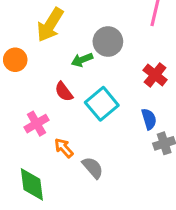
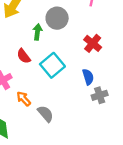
green arrow: (82, 60) -> (37, 32), turned 119

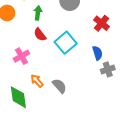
green arrow: (37, 32) -> (38, 13), moved
orange arrow: (24, 99) -> (37, 81), moved

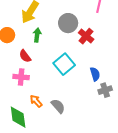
red cross: (102, 23) -> (86, 36), moved
red semicircle: (40, 35) -> (25, 56), moved
pink cross: (21, 56) -> (21, 77), turned 35

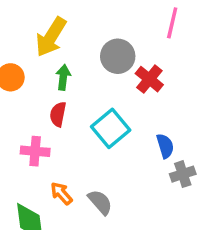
red semicircle: (25, 56) -> (58, 114), moved, turned 48

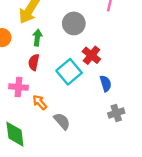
red cross: (149, 79) -> (91, 55), moved
gray cross: (183, 174) -> (116, 113), moved
orange arrow: (61, 193) -> (40, 102), moved

